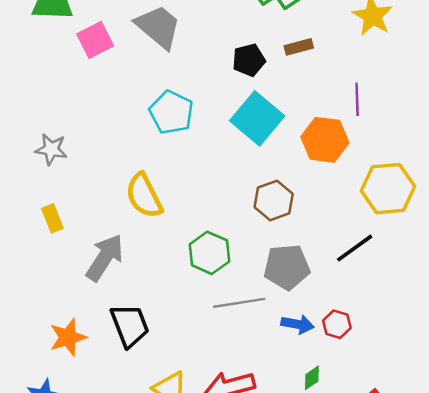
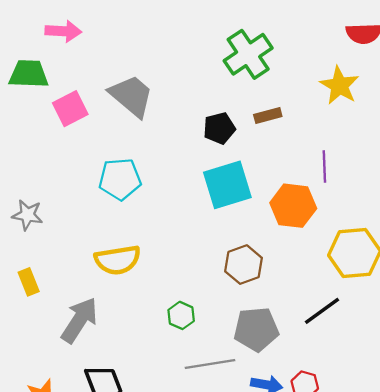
cyan pentagon: (171, 112) -> (120, 179), moved, turned -30
cyan square: (257, 118) -> (227, 185), turned 33
yellow semicircle: (144, 196) -> (118, 260), turned -72
green hexagon: (209, 253) -> (181, 315), size x0.7

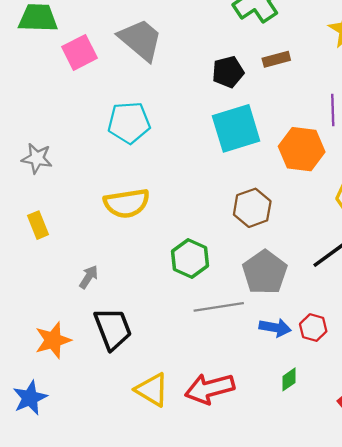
green hexagon: (181, 315) -> (190, 258), size x1.4
gray arrow: (79, 320) -> (89, 277), moved, size x0.5
gray pentagon: (256, 329) -> (265, 272), turned -30

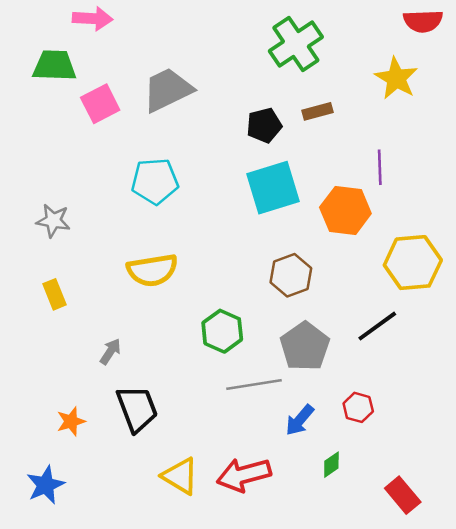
gray trapezoid: (140, 40) -> (168, 90), turned -66
blue arrow: (275, 328) -> (300, 420), moved, turned 120
orange star: (53, 340) -> (71, 421), size x0.7

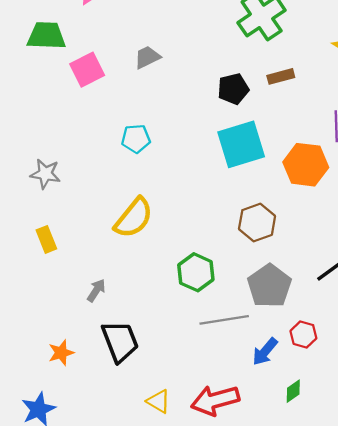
gray trapezoid: (168, 90) -> (147, 57), size x0.6
cyan pentagon: (155, 181) -> (136, 139), size x0.7
yellow semicircle: (152, 270) -> (134, 218), turned -42
red hexagon: (358, 407) -> (303, 335), moved
yellow triangle: (180, 476) -> (159, 401), size x0.7

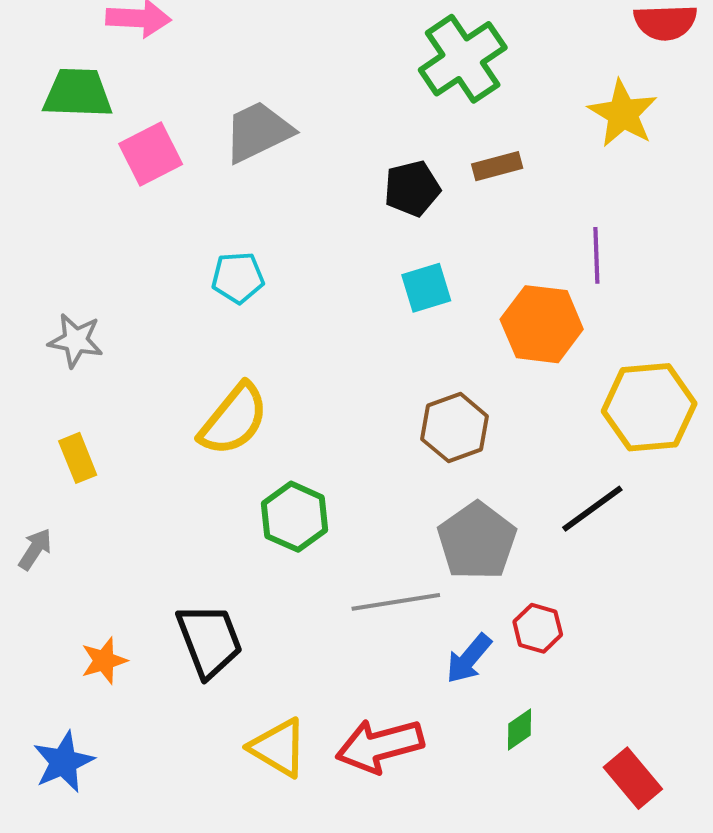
gray trapezoid: (147, 57) -> (258, 132), size x1.5
cyan square: (241, 144) -> (426, 288), size x0.6
green hexagon: (196, 272) -> (295, 517), moved
gray arrow: (96, 290) -> (35, 549), moved
yellow triangle: (159, 401) -> (278, 748), size x1.4

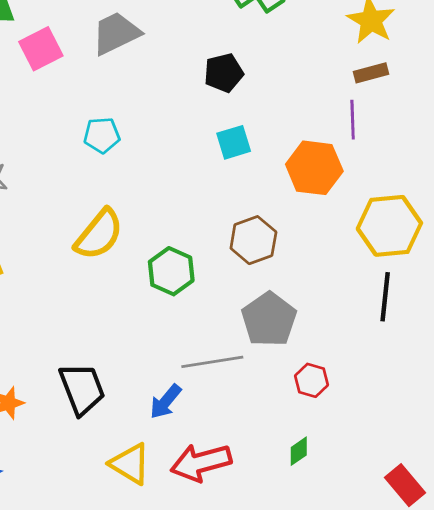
brown rectangle: (497, 166) -> (371, 73), moved
black line: (592, 509) -> (385, 297), moved, turned -48
green hexagon: (295, 517) -> (171, 271), moved
blue arrow: (469, 659) -> (166, 402), moved
red rectangle: (633, 778) -> (405, 485), moved

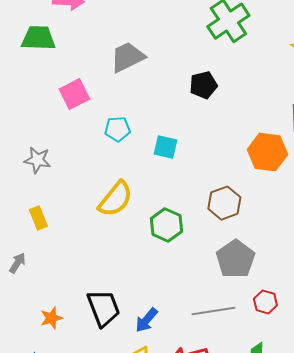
pink square: (41, 49) -> (74, 94), moved
cyan square: (234, 142) -> (165, 147), moved, turned 30
gray line: (212, 362) -> (213, 311), moved
blue arrow: (166, 402) -> (146, 320), moved

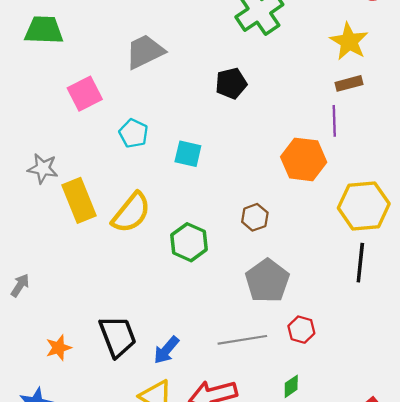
cyan pentagon: (117, 129) -> (133, 133), turned 30
brown hexagon: (224, 203) -> (255, 217), size x0.7
yellow rectangle: (38, 218) -> (79, 200), moved, size x1.6

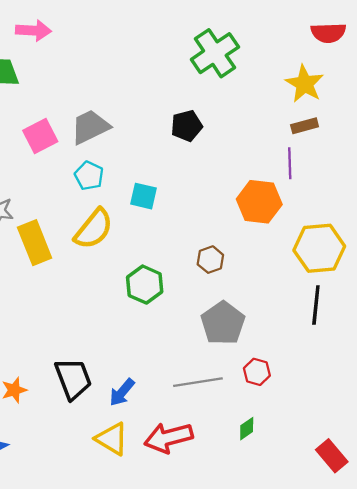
gray trapezoid: (145, 52) -> (90, 127), moved
yellow semicircle: (131, 213) -> (94, 229), moved

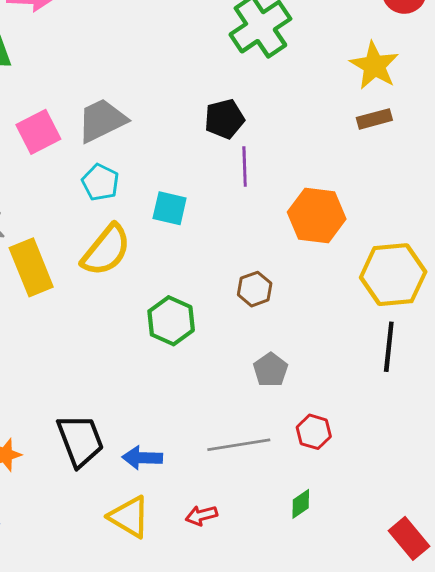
purple line: (290, 163) -> (245, 166), moved
gray pentagon: (223, 323) -> (271, 370), size x0.6
blue arrow: (122, 392) -> (142, 458), turned 52
red arrow: (168, 438) -> (201, 515), size x0.5

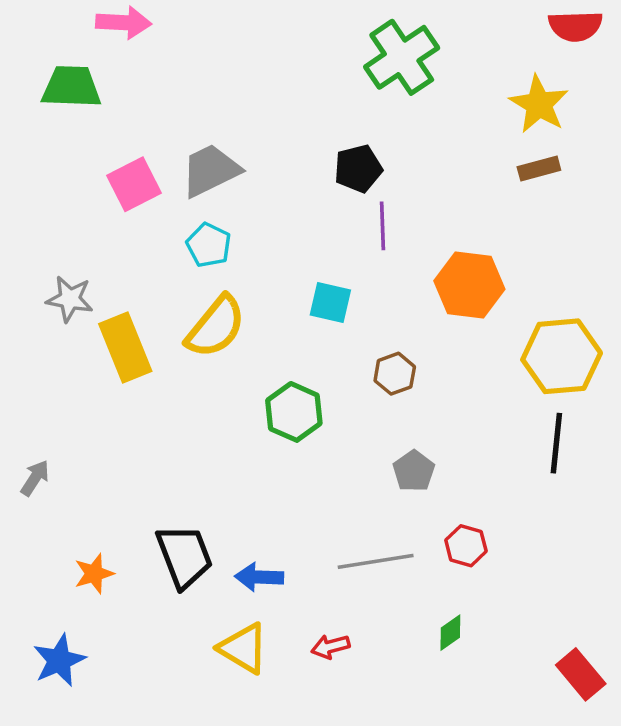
cyan square: (170, 208) -> (330, 302), moved

